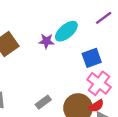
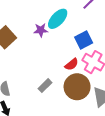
red semicircle: (96, 106) -> (72, 64), moved

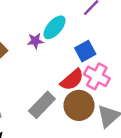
red semicircle: (72, 64) -> (72, 80), size x1.5
gray rectangle: (45, 86) -> (42, 105), size x1.6

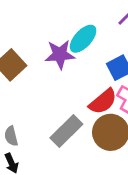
purple star: (35, 41) -> (60, 54), size x1.5

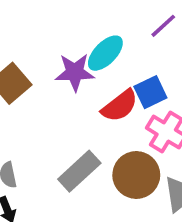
red semicircle: (103, 101) -> (120, 106), moved

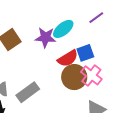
gray rectangle: (79, 171) -> (28, 92), moved
brown circle: (136, 175) -> (74, 77), moved

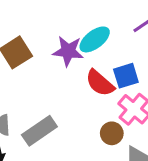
red semicircle: (68, 58) -> (100, 83), turned 70
brown circle: (74, 77) -> (112, 133), moved, size x0.6

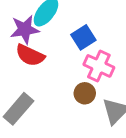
red semicircle: (100, 83) -> (30, 55), moved

